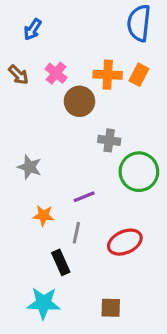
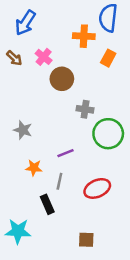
blue arrow: (33, 29) -> (25, 23), size x1.5
orange cross: (108, 75) -> (84, 36), moved
cyan star: (44, 303) -> (18, 231), moved

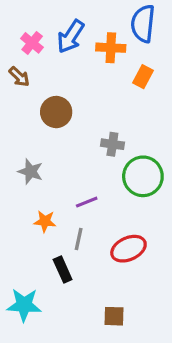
blue arrow: (25, 23) -> (71, 36), moved
pink cross: (44, 57) -> (32, 43), moved
brown circle: (62, 79) -> (56, 112), moved

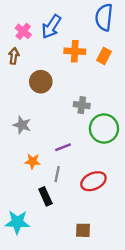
orange cross: (111, 48) -> (75, 51), moved
brown arrow: (19, 77) -> (14, 56), turned -126

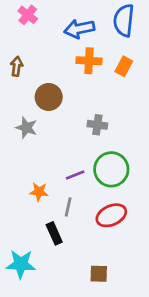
blue arrow: (51, 27) -> (79, 29), moved, turned 45
pink cross: (23, 31) -> (28, 15), moved
gray star: (22, 125) -> (26, 128), moved
green circle: (104, 129) -> (111, 169), moved

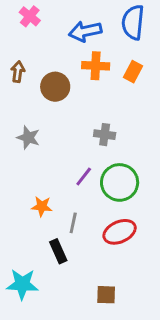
brown circle: (49, 97) -> (55, 87), moved
purple line: (75, 175) -> (84, 176), moved, turned -30

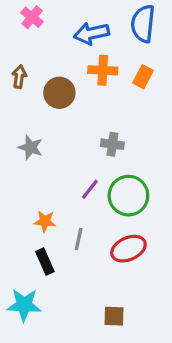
black rectangle: (58, 251) -> (45, 261), moved

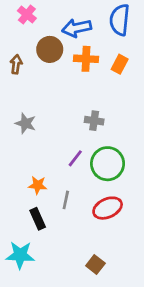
brown circle: (59, 93) -> (50, 49), moved
brown square: (114, 316) -> (95, 264), turned 36

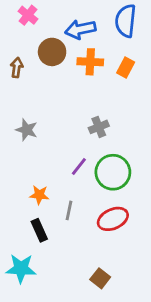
gray cross: (94, 121) -> (99, 127), turned -30

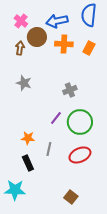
pink cross: (28, 15) -> (21, 21), moved
brown arrow: (17, 68) -> (20, 48), moved
gray star: (27, 130) -> (24, 83), moved

